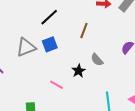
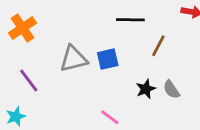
black line: (49, 17) -> (130, 20), moved, turned 36
black star: (79, 71) -> (146, 89), moved

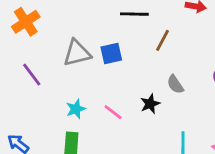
black star: (146, 89) -> (150, 104), moved
cyan star: (16, 116) -> (76, 109), moved

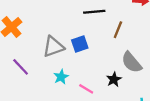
gray semicircle: (175, 84) -> (132, 62), size x1.5
cyan star: (76, 109) -> (61, 77), moved

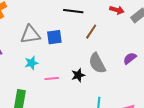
pink line: (86, 89) -> (52, 78), turned -48

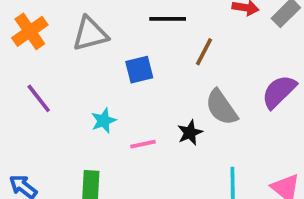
gray triangle: (30, 35) -> (90, 34), moved
purple semicircle: (130, 58) -> (279, 92), size x1.5

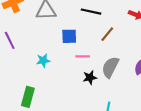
gray semicircle: (221, 107) -> (110, 67), turned 50
pink line: (143, 144) -> (83, 56), moved

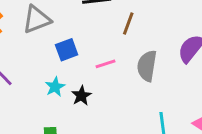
blue square: (69, 36) -> (67, 50), moved
black star: (90, 77) -> (81, 96), moved

